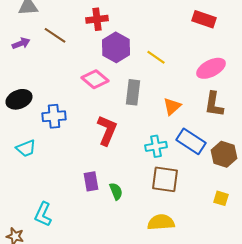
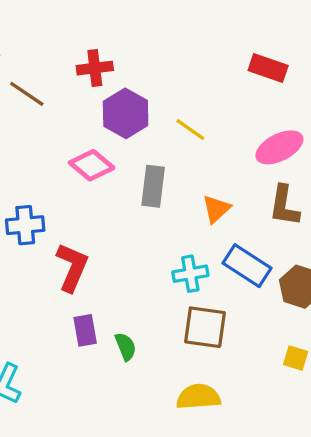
red L-shape: (107, 130) -> (72, 267), moved

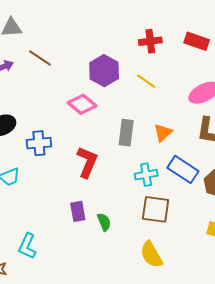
red cross: (95, 68) -> (150, 41), moved
gray rectangle: (153, 186) -> (126, 133), moved
red L-shape: (72, 267) -> (87, 162), moved
yellow semicircle: (198, 397) -> (151, 255), turned -116

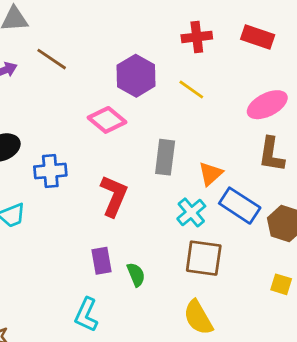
orange triangle: (163, 133) -> (211, 174), moved
cyan cross: (146, 175) -> (191, 212), turned -30
cyan L-shape: (27, 246) -> (86, 315), moved

